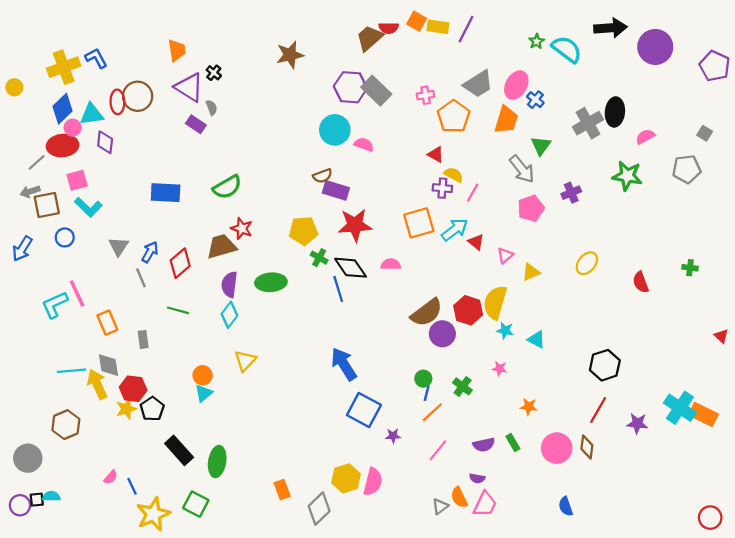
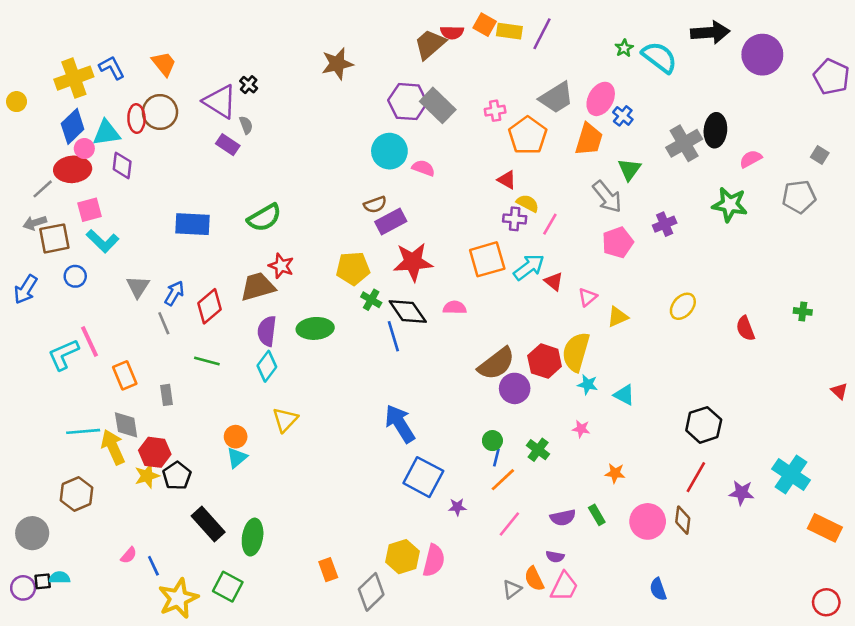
orange trapezoid: (177, 50) -> (164, 64), moved, turned -30
purple rectangle: (336, 190) -> (391, 222), turned -45
orange rectangle: (703, 414) -> (825, 528), moved

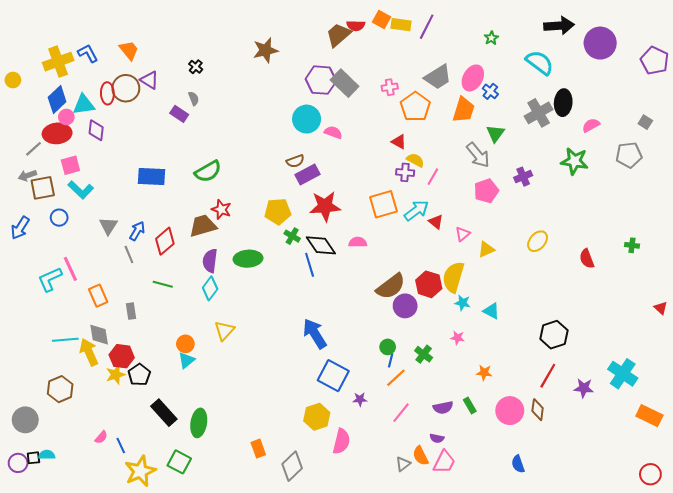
cyan semicircle: (659, 57) -> (540, 63), moved
purple triangle: (220, 102) -> (149, 80), moved, size x0.7
yellow hexagon: (402, 557) -> (317, 417), moved

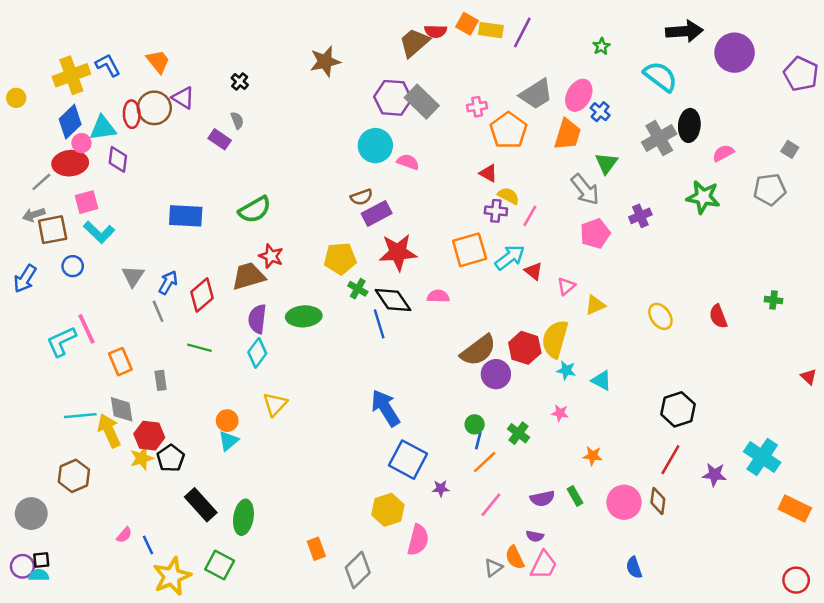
yellow ellipse: (538, 241) -> (660, 316), moved, turned -75
cyan semicircle: (47, 455) -> (39, 575), moved

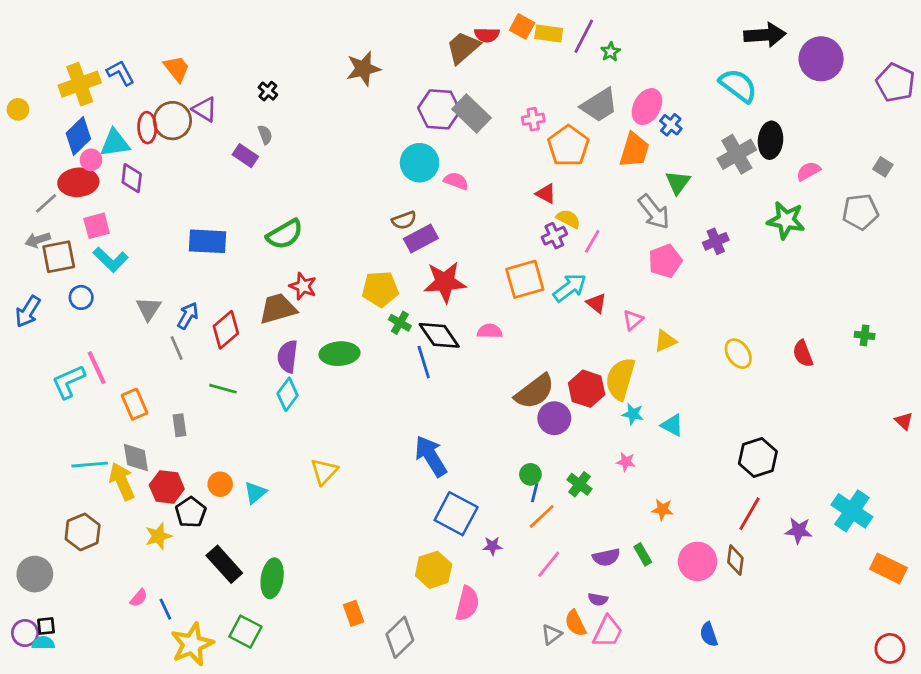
green star: (601, 46) -> (610, 52), moved
purple cross: (496, 211) -> (554, 236), turned -30
yellow triangle: (275, 404) -> (324, 472), moved
orange circle: (227, 421) -> (220, 484), moved
yellow star: (142, 458) -> (158, 536), moved

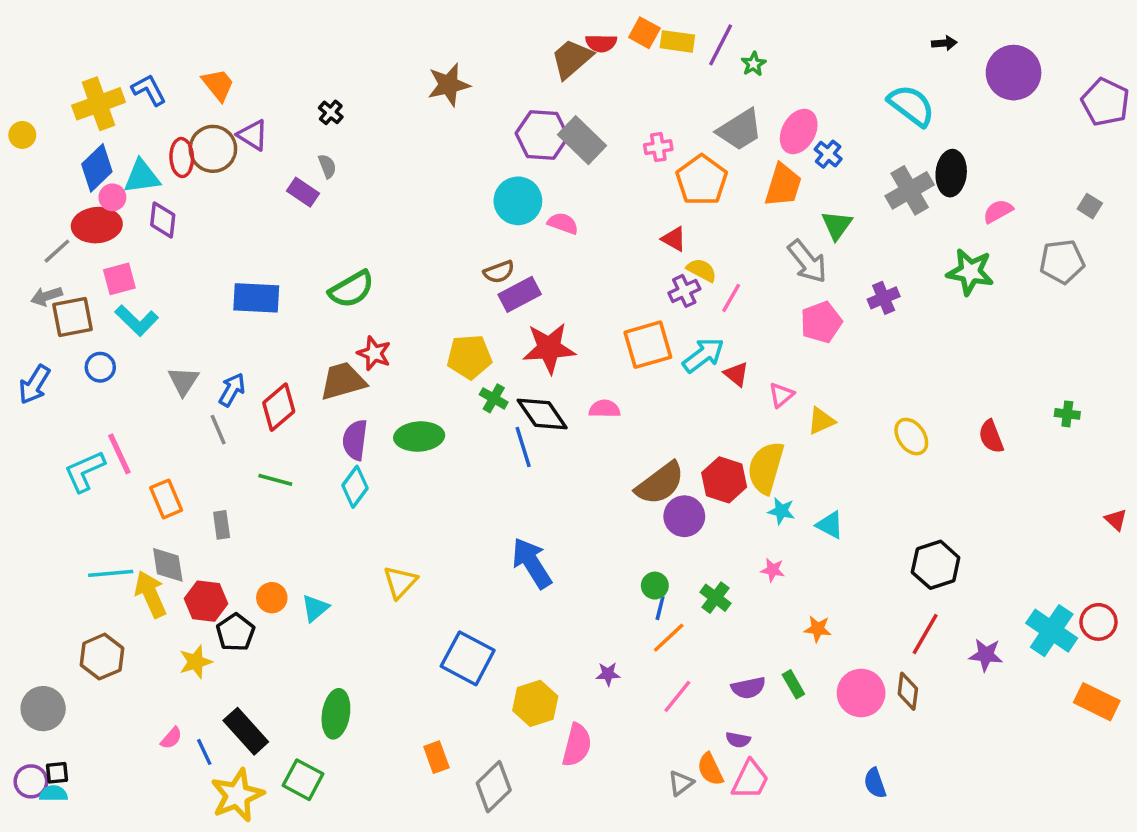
black arrow: (765, 35) -> (944, 43), size x0.5
blue square: (456, 514) -> (468, 658), moved
black rectangle: (224, 564) -> (246, 731), moved
red circle: (890, 648) -> (1098, 622), moved

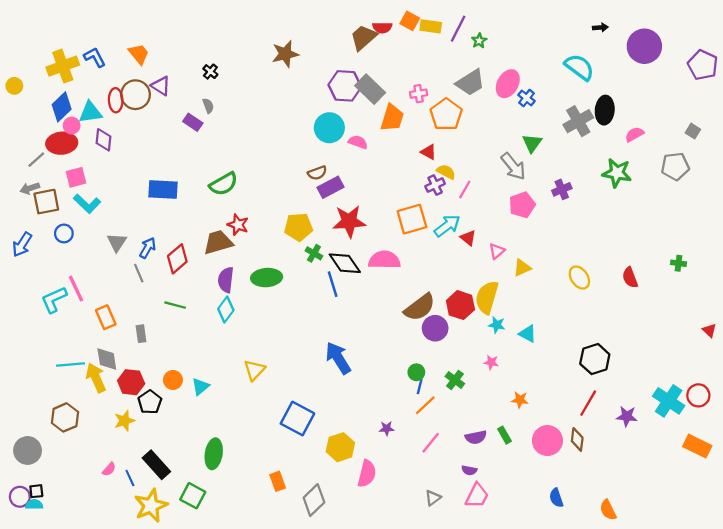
orange trapezoid: (783, 185) -> (392, 118), moved
pink semicircle: (605, 409) -> (384, 260), size x1.6
orange semicircle: (710, 769) -> (608, 510), moved

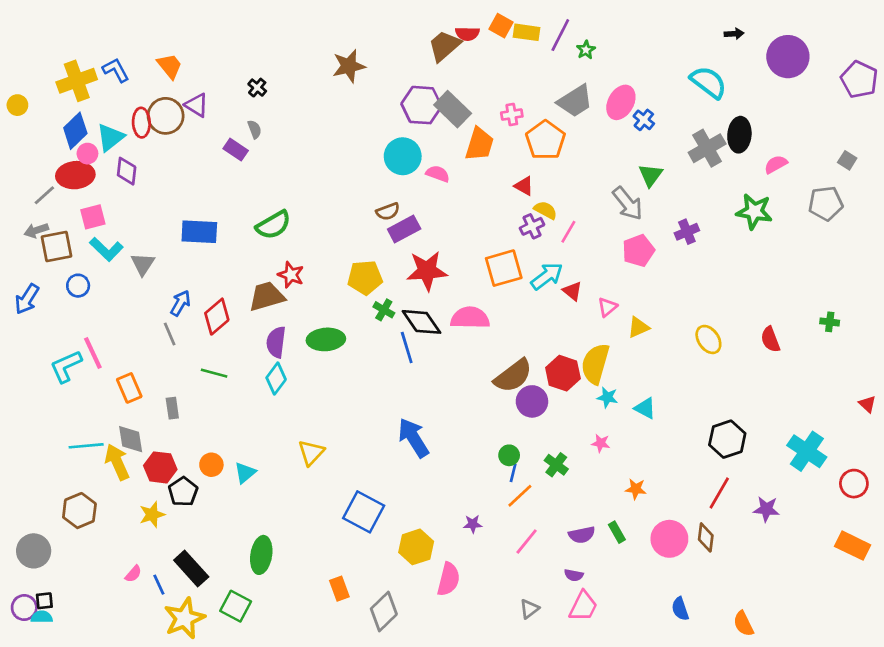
cyan triangle: (90, 112) -> (110, 137), turned -30
gray triangle: (117, 242) -> (143, 264), moved
cyan cross: (669, 401) -> (807, 451), moved

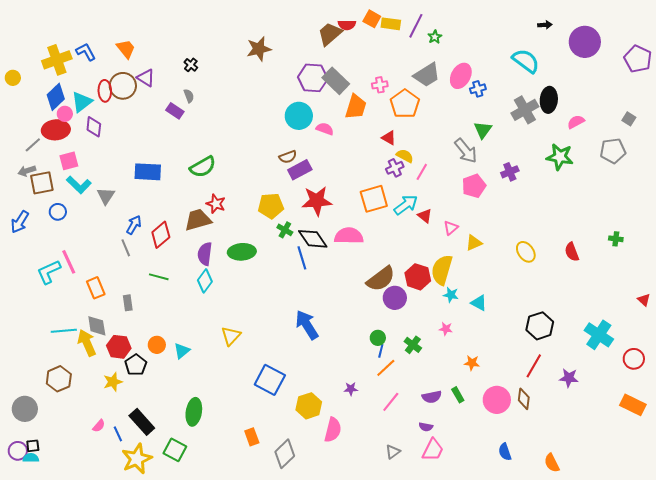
blue cross: (644, 120) -> (478, 89), turned 35

